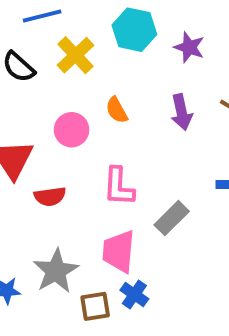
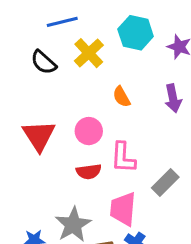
pink circle: (72, 130) -> (89, 131), moved
red semicircle: (50, 196) -> (89, 172), moved

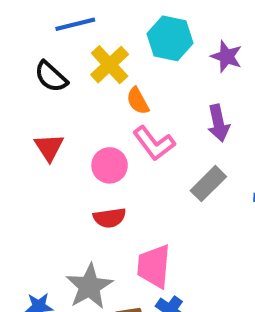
orange semicircle: (122, 97) -> (138, 101), moved
red triangle: (39, 136) -> (49, 147), moved, size x0.7
pink L-shape: (123, 158) -> (154, 143), moved, turned -40
gray rectangle: (165, 182) -> (208, 184), moved

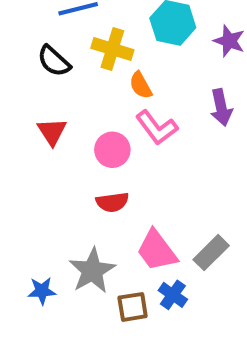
yellow cross: (110, 65) -> (112, 49), turned -30
gray rectangle: (208, 184) -> (211, 253), moved
pink trapezoid: (154, 266) -> (157, 251), turned -42

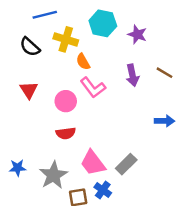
blue star: (42, 291) -> (18, 168), moved

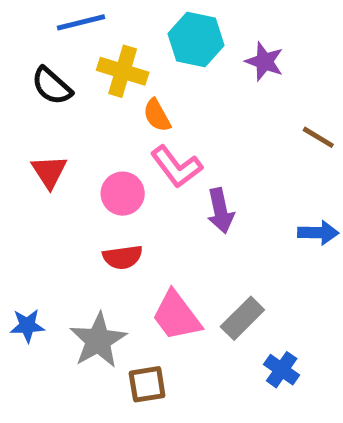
purple arrow: (132, 75) -> (220, 211), moved
blue cross: (103, 190) -> (282, 370), moved

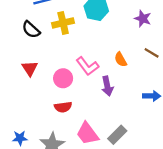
purple star: (264, 62) -> (143, 19), moved
yellow cross: (123, 71) -> (63, 23), turned -30
orange semicircle: (157, 115) -> (121, 59), moved

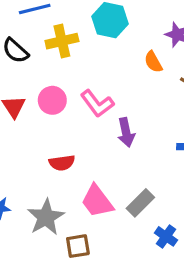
orange semicircle: (121, 59) -> (153, 62), moved
pink circle: (63, 78) -> (52, 100), moved

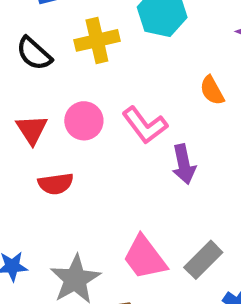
orange semicircle: (153, 62) -> (212, 90), moved
red semicircle: (62, 163) -> (56, 184), moved

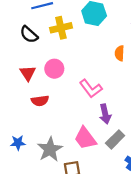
orange semicircle: (212, 90) -> (119, 53), turned 32
pink L-shape: (145, 125) -> (91, 89), moved
purple arrow: (184, 164) -> (105, 114), moved

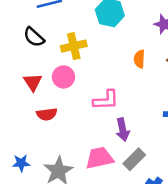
yellow cross: (61, 28) -> (74, 46), moved
pink L-shape: (91, 89) -> (106, 100), turned -55
pink trapezoid: (85, 138) -> (100, 158), turned 115

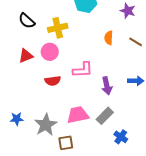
red triangle: (33, 82) -> (26, 56), turned 42
red semicircle: (47, 114) -> (53, 81), moved
purple arrow: (123, 130) -> (107, 86), moved

